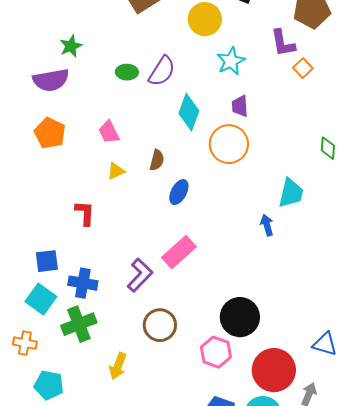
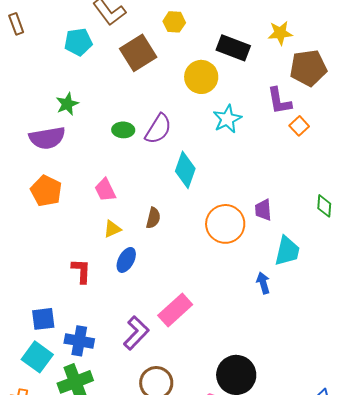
purple trapezoid: (240, 106) -> (263, 210), moved
orange circle: (229, 144) -> (225, 224), moved
blue ellipse: (179, 192) -> (126, 260), moved

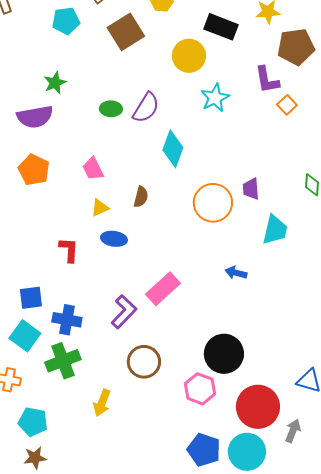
blue ellipse: (126, 260) -> (114, 239), turned 70
blue arrow: (263, 283) -> (236, 273), moved, turned -60

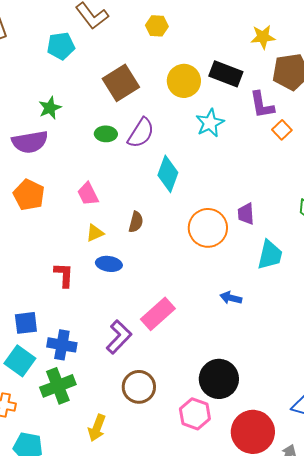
black rectangle: (221, 27) -> (226, 74), moved
brown square: (126, 32) -> (121, 83), moved

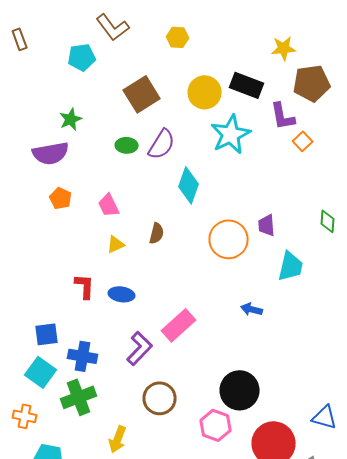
cyan star: (210, 123) -> (231, 134), size x1.4
orange pentagon: (29, 195) -> (61, 198), moved, size x0.7
blue ellipse: (109, 264) -> (122, 294), moved

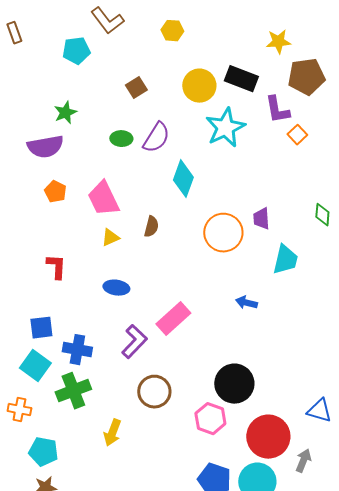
brown square: (142, 94) -> (136, 88), size x0.6
pink trapezoid: (109, 205) -> (103, 199), size x1.5
red L-shape: (85, 286) -> (56, 267), moved

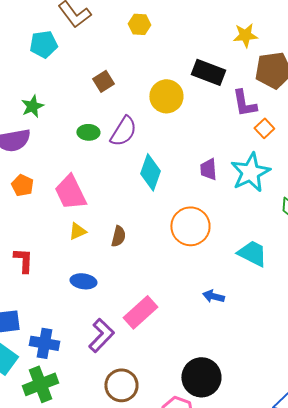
yellow circle: (199, 86) -> (166, 96), moved
cyan star: (225, 128) -> (250, 172), moved
purple trapezoid: (261, 219) -> (208, 169), moved
brown semicircle: (151, 227) -> (118, 236), moved
cyan trapezoid: (285, 260) -> (252, 253), turned -76

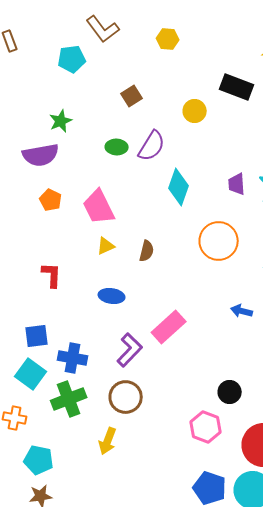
yellow circle: (166, 96) -> (195, 111), size x0.7
black circle: (201, 377) -> (230, 392), size x0.6
brown circle: (121, 385) -> (126, 397), moved

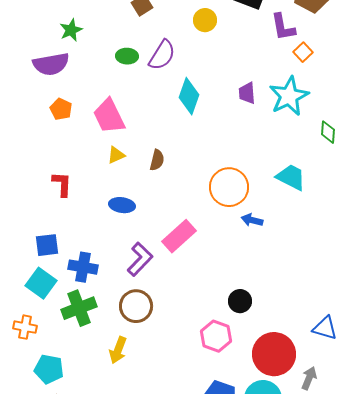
orange circle: (219, 241) -> (229, 187), moved

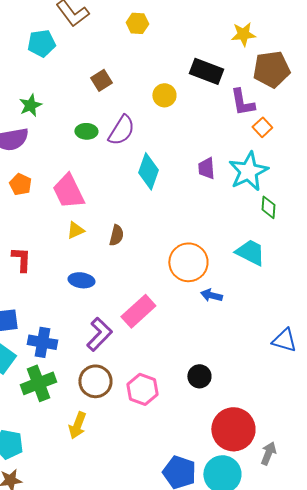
green diamond: (328, 132) -> (268, 207), moved
blue triangle: (325, 328) -> (284, 340), moved
pink hexagon: (216, 336) -> (142, 389), moved

